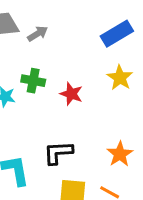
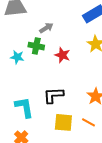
gray arrow: (38, 34) -> (46, 28), moved

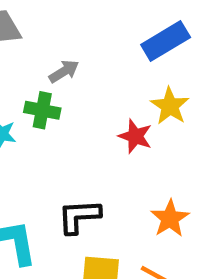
red star: (62, 55) -> (135, 136), moved

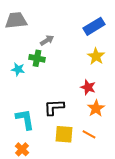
red star: (135, 136) -> (88, 87), moved

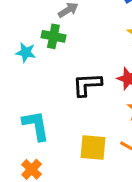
black L-shape: (54, 107) -> (87, 85), moved

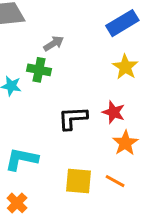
cyan L-shape: (36, 126) -> (21, 159), turned -68

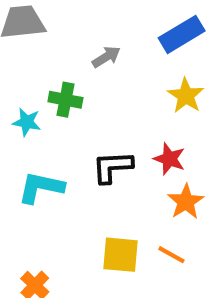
gray arrow: (54, 44) -> (106, 57), moved
cyan L-shape: (21, 159) -> (41, 187), moved

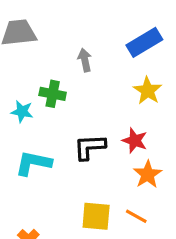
gray arrow: (106, 57) -> (85, 60), turned -70

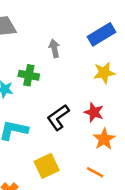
yellow star: (148, 91) -> (104, 73), turned 30
black L-shape: (90, 147) -> (58, 117), turned -32
yellow square: (96, 216) -> (47, 166), moved, turned -30

